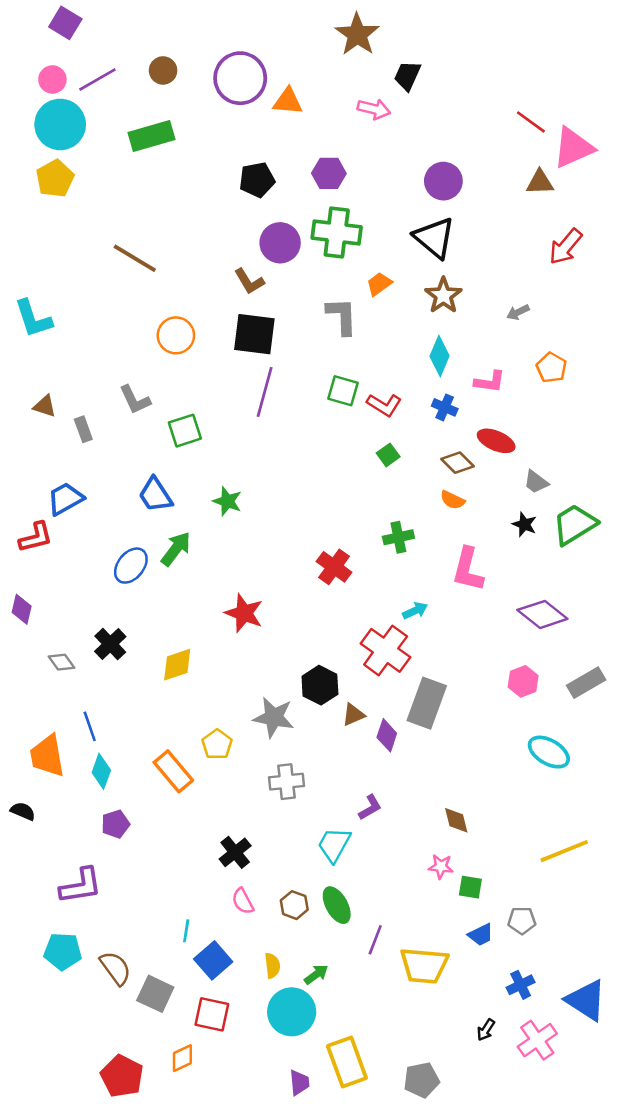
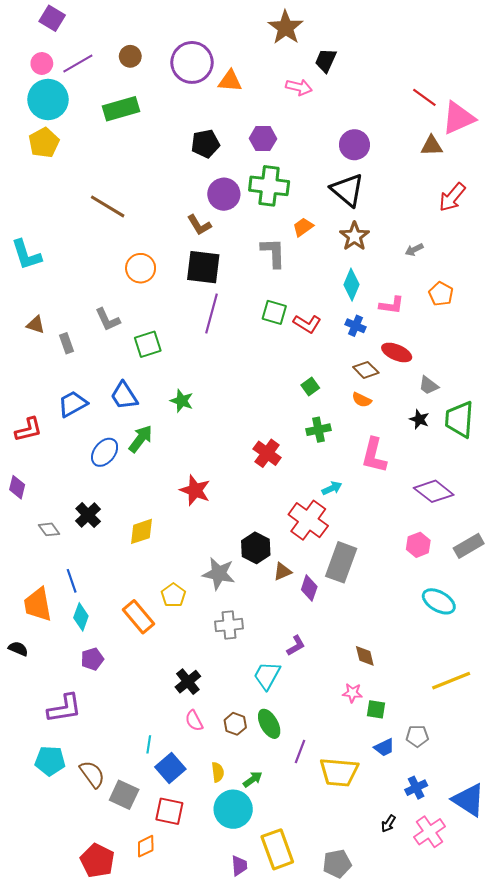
green square: (388, 455) -> (310, 386), moved
blue trapezoid: (65, 499) -> (73, 404), moved
green trapezoid: (575, 524) -> (459, 419), turned -54

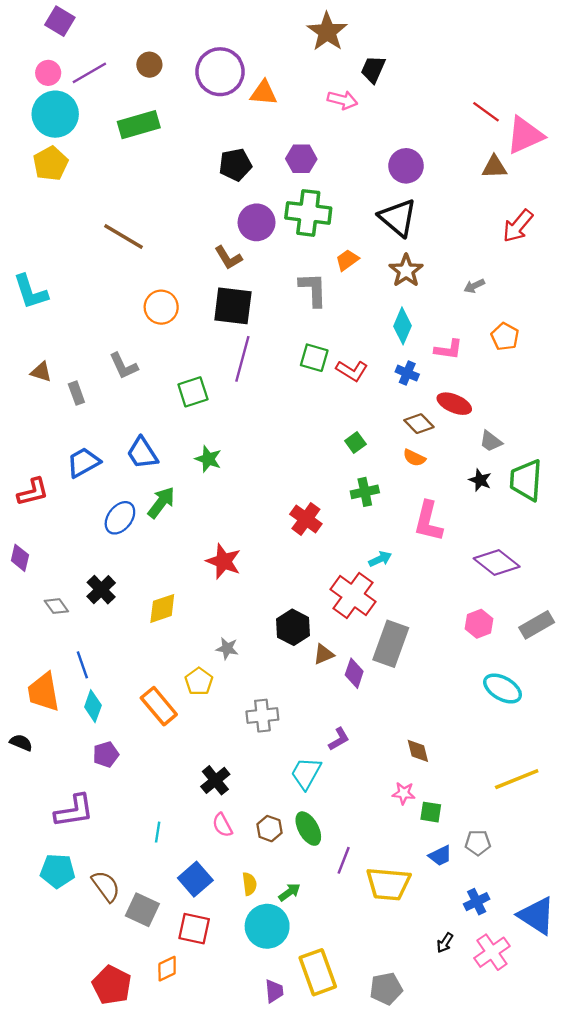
green square: (148, 344) -> (193, 392), moved
gray star: (219, 574) -> (227, 648), moved, size x0.6
cyan line: (149, 744) -> (158, 832), moved

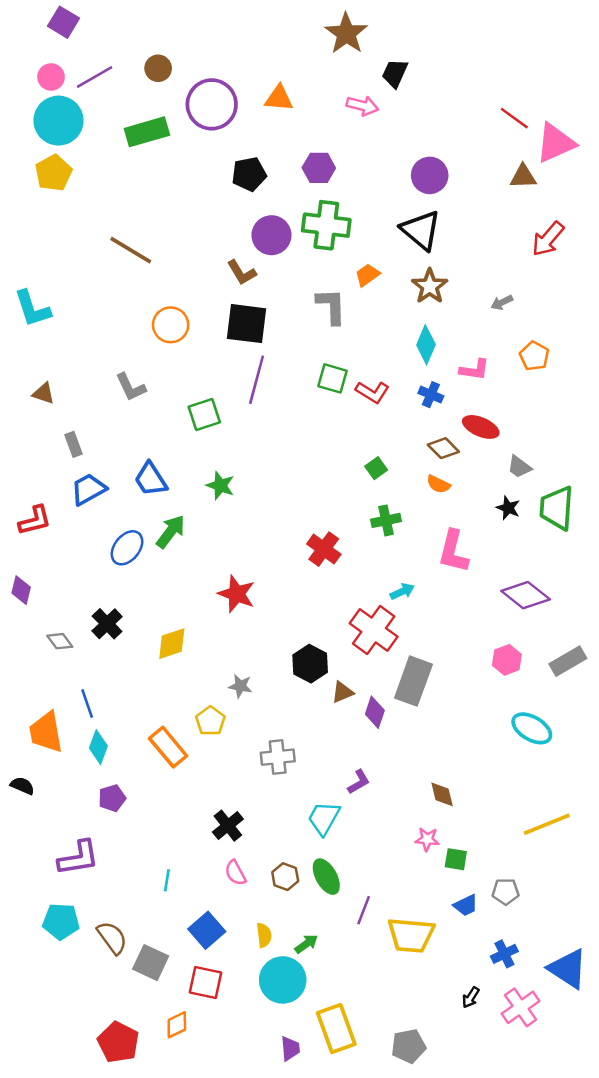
purple circle: (220, 72) -> (212, 104), moved
gray rectangle: (76, 393) -> (73, 444), moved

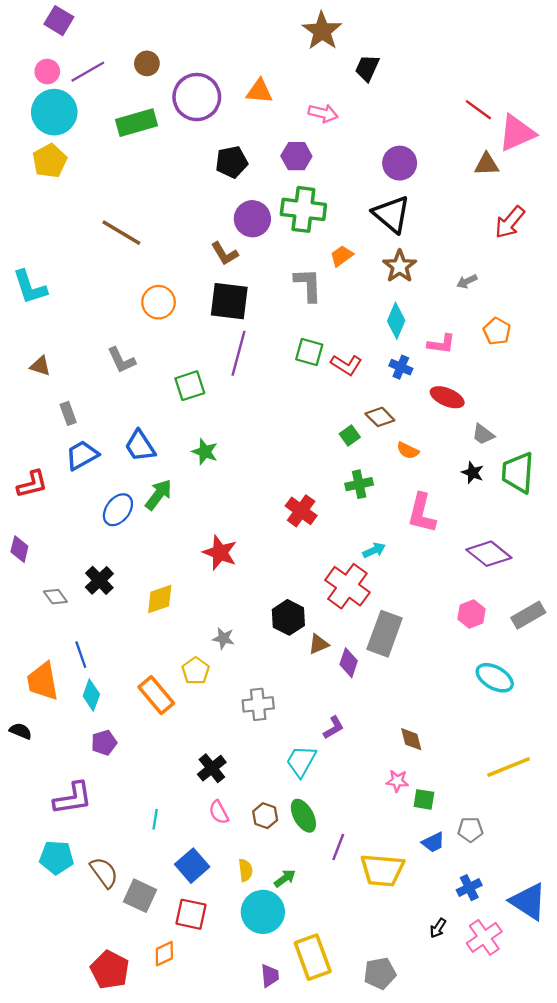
pink arrow: (362, 106) -> (323, 113), moved
brown diamond: (443, 448) -> (380, 417), moved

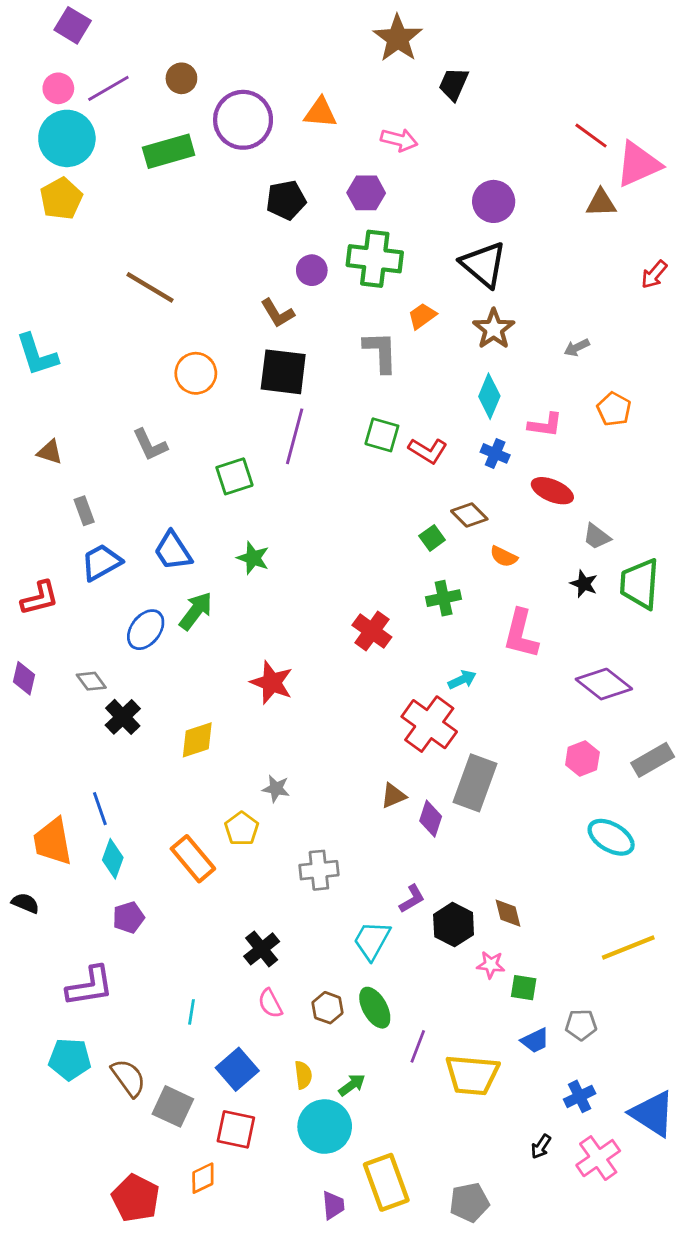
purple circle: (252, 219) -> (312, 270), size x0.7
red arrow: (510, 222) -> (654, 274), moved, size x0.7
gray diamond: (55, 597) -> (91, 681), moved
black hexagon: (288, 617) -> (454, 925), moved

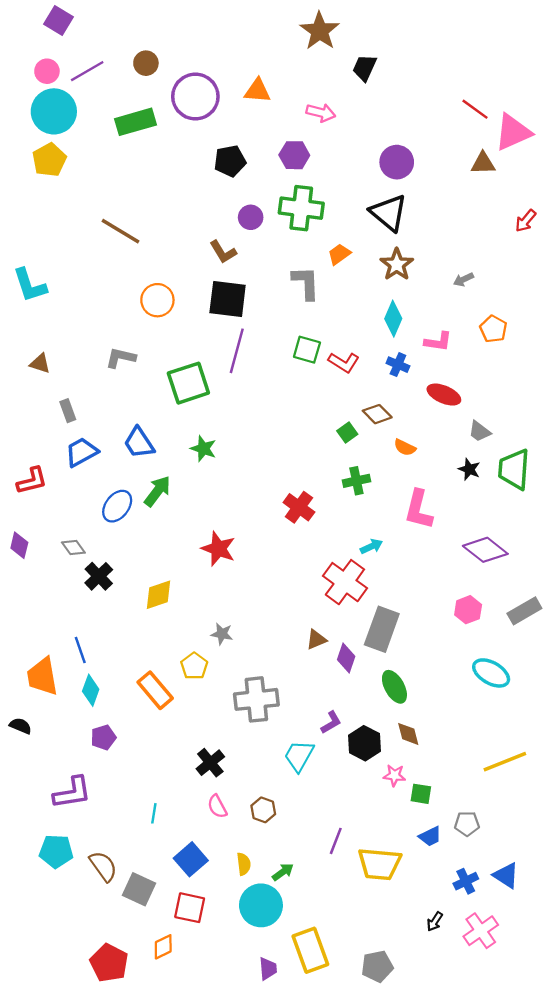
gray L-shape: (150, 445) -> (121, 358), turned 128
green square: (234, 476) -> (188, 383), size x1.4
gray cross: (319, 870) -> (256, 699), size x1.4
green ellipse: (375, 1008) -> (394, 687), moved
blue triangle: (653, 1114) -> (506, 875), moved, size x0.7

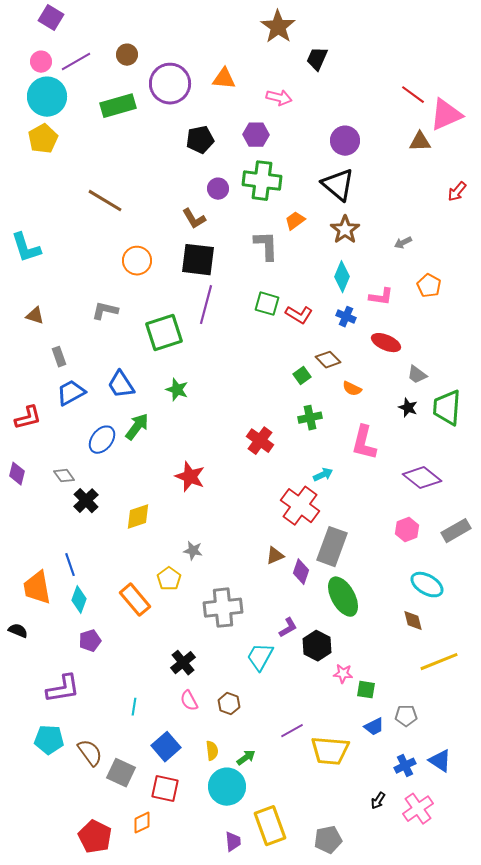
green ellipse: (394, 687) -> (343, 597), size x1.4
brown diamond: (408, 734) -> (413, 621), moved
purple line: (336, 841) -> (292, 731), turned 40

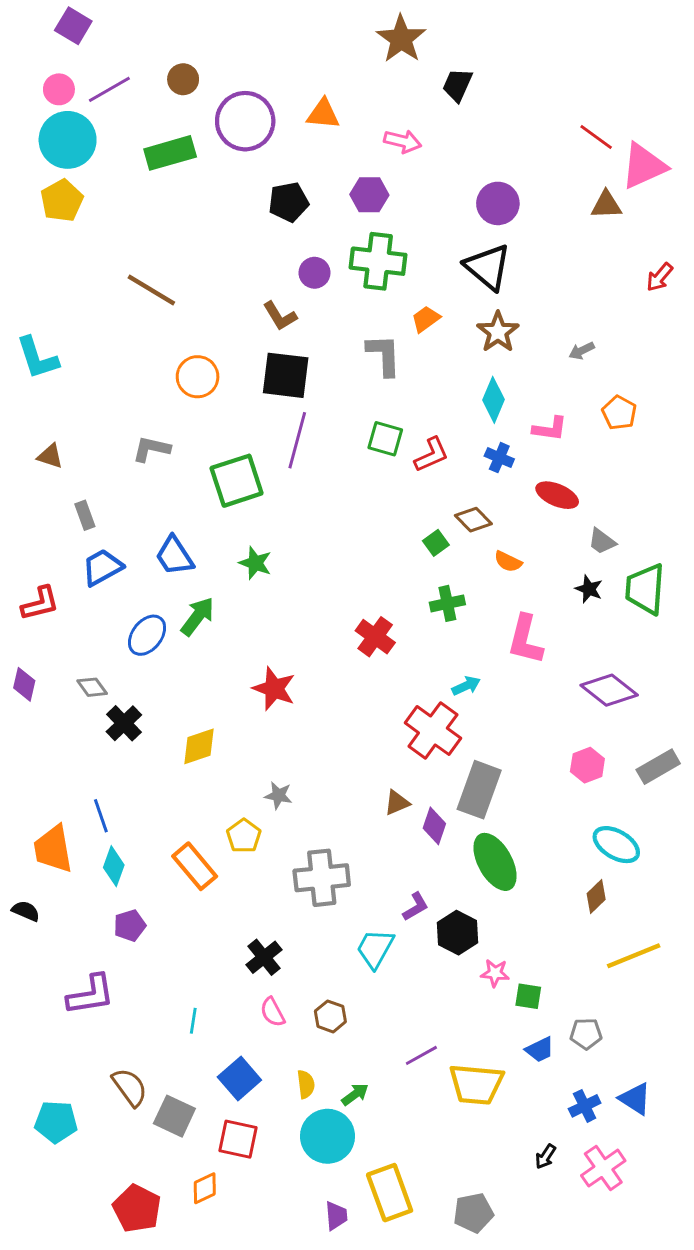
red L-shape: (299, 315) -> (431, 455), turned -56
brown diamond: (413, 621) -> (596, 897), turned 60
cyan pentagon: (49, 740) -> (56, 1122), moved

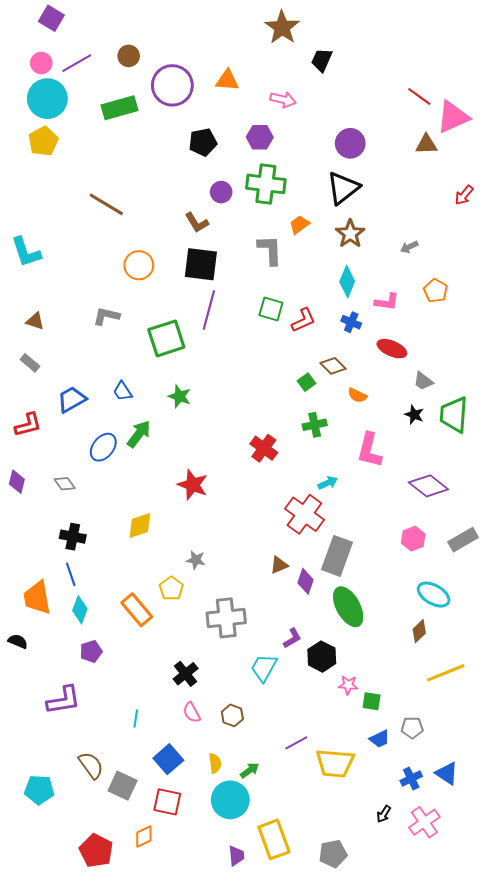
black triangle: (488, 267) -> (343, 188), turned 42
gray rectangle: (85, 515) -> (30, 363), moved, turned -30
blue trapezoid: (174, 556) -> (123, 391), size x0.7
black cross: (124, 723) -> (73, 537), moved, turned -35

